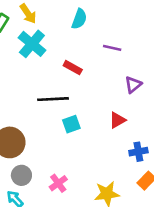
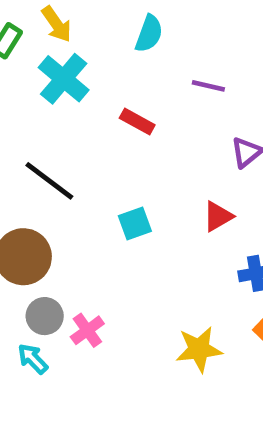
black line: (53, 99) -> (49, 181), moved, turned 40
pink cross: (58, 183) -> (87, 330), moved

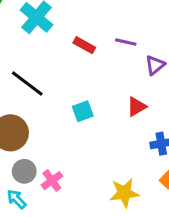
purple line: (208, 86) -> (126, 42), moved

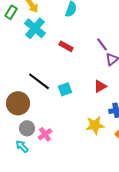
purple line: (126, 42) -> (102, 44), moved, turned 40
black line: (27, 84) -> (39, 81), moved
yellow star: (124, 193) -> (95, 125), moved

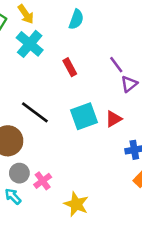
red rectangle: (66, 46) -> (70, 67), turned 32
cyan square: (65, 89) -> (84, 116), moved, size x1.5
yellow star: (95, 125) -> (76, 204), moved, turned 30

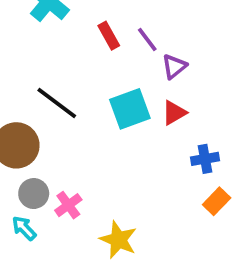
purple line: (116, 65) -> (147, 40), moved
purple triangle: (129, 84) -> (174, 66), moved

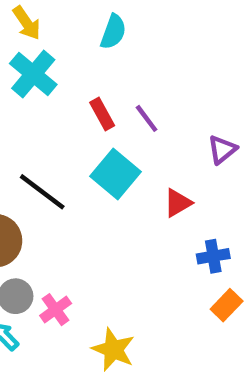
purple triangle: (174, 66) -> (222, 150), moved
cyan square: (130, 109) -> (116, 174), moved, turned -30

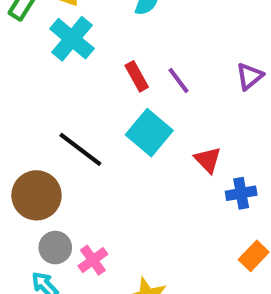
purple triangle: (222, 150) -> (250, 76), moved
red triangle: (178, 203) -> (208, 160), turned -44
blue cross: (213, 256) -> (241, 193), moved

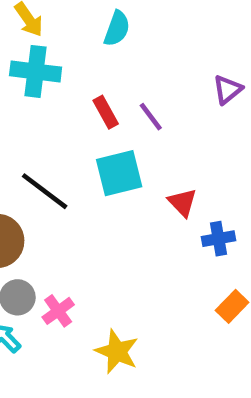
cyan cross: (72, 39) -> (36, 71), turned -33
purple triangle: (250, 76) -> (228, 90), moved
cyan square: (149, 133) -> (119, 173), turned 36

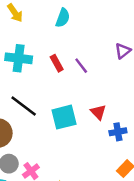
cyan cross: (36, 71) -> (19, 58), moved
cyan square: (119, 173) -> (64, 117), moved

